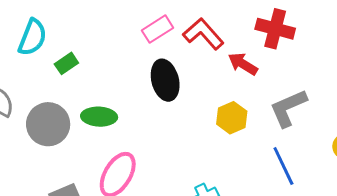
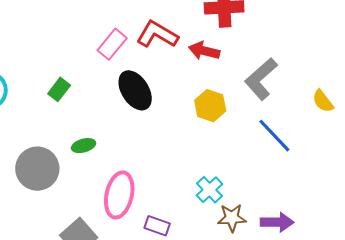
green rectangle: (66, 63) -> (59, 89), moved
green ellipse: (99, 117) -> (84, 146), size x0.7

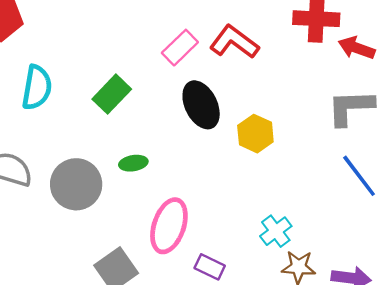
red arrow: (204, 51) -> (356, 48), moved
gray L-shape: (261, 79) -> (350, 107), turned 33
green rectangle: (59, 89) -> (112, 94), size x1.4
yellow hexagon: (210, 106) -> (255, 134), moved

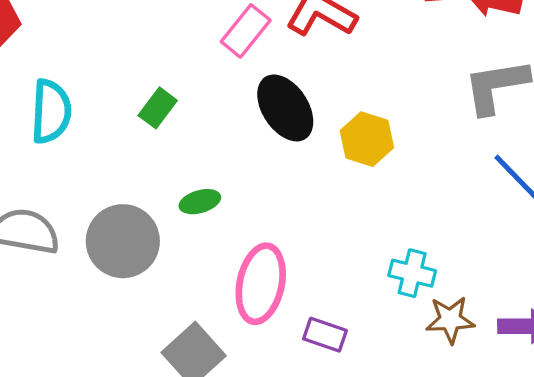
green rectangle: (112, 94) -> (158, 108), size x0.7
cyan cross: (276, 231) -> (412, 273), turned -32

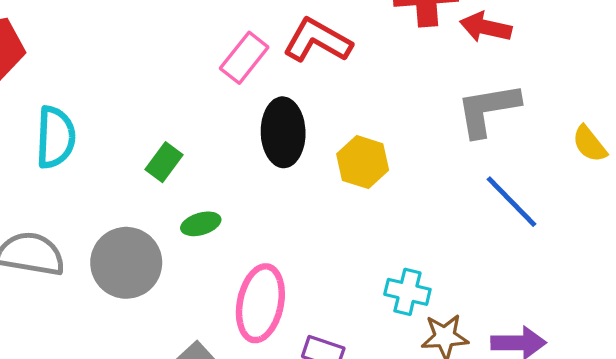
green rectangle: (158, 108) -> (164, 162), moved
black ellipse: (285, 108) -> (283, 132), turned 32

